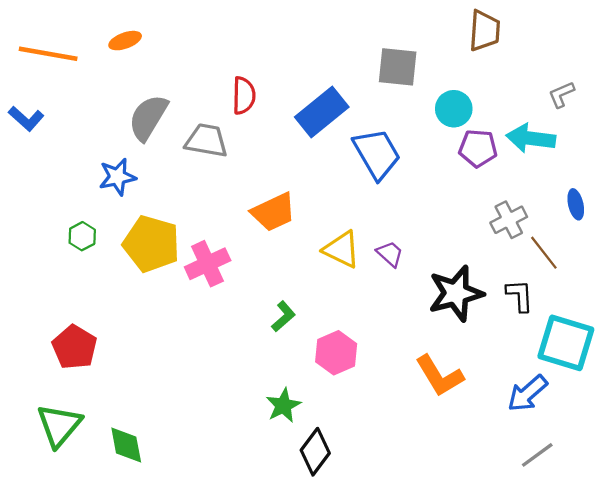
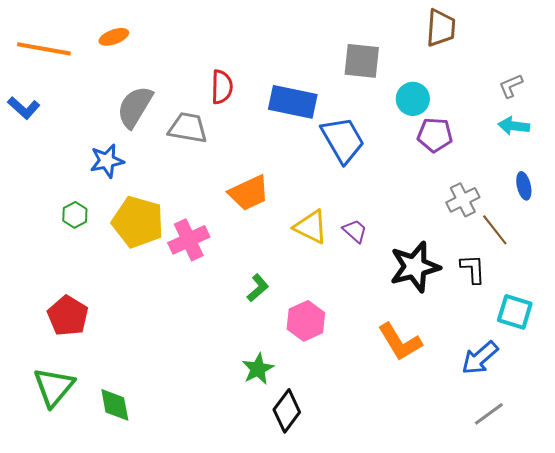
blue rectangle: (322, 112) -> (293, 102), turned 51
cyan arrow: (531, 138) -> (514, 126), moved, size x0.7
cyan square: (566, 343) -> (515, 312), size x0.7

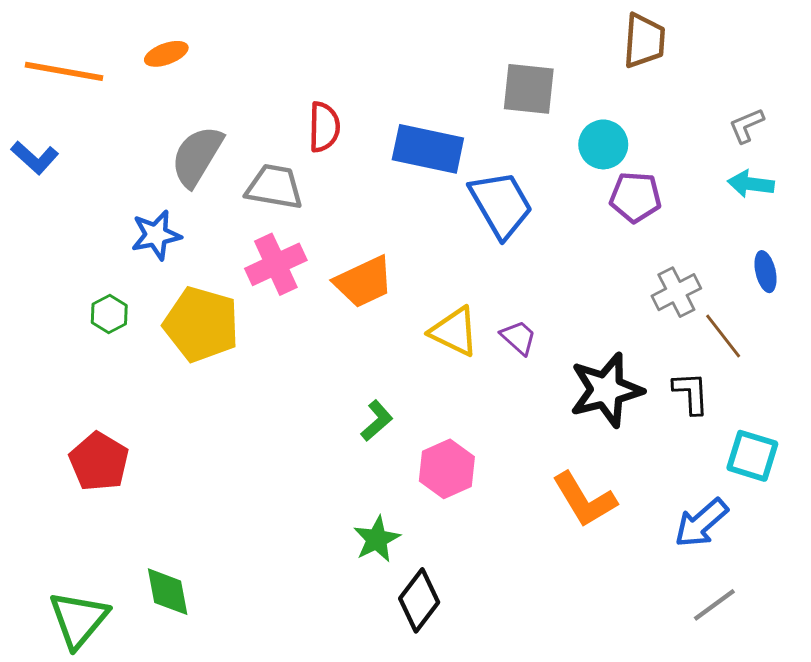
pink cross: (189, 240) -> (276, 264), moved
green triangle: (54, 387) -> (79, 619), moved

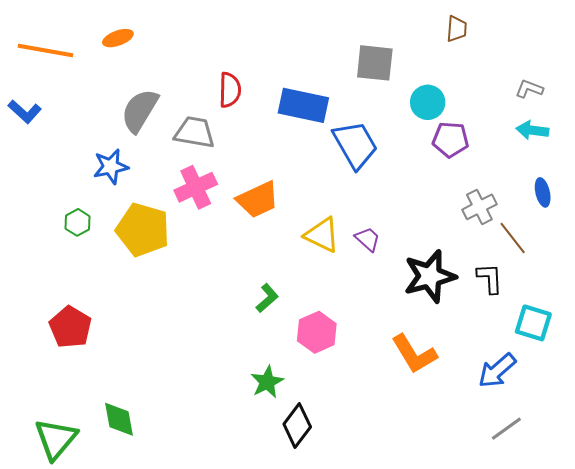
brown trapezoid: (644, 41) -> (457, 29), size x0.7
gray L-shape: (747, 125) -> (529, 89), turned 44

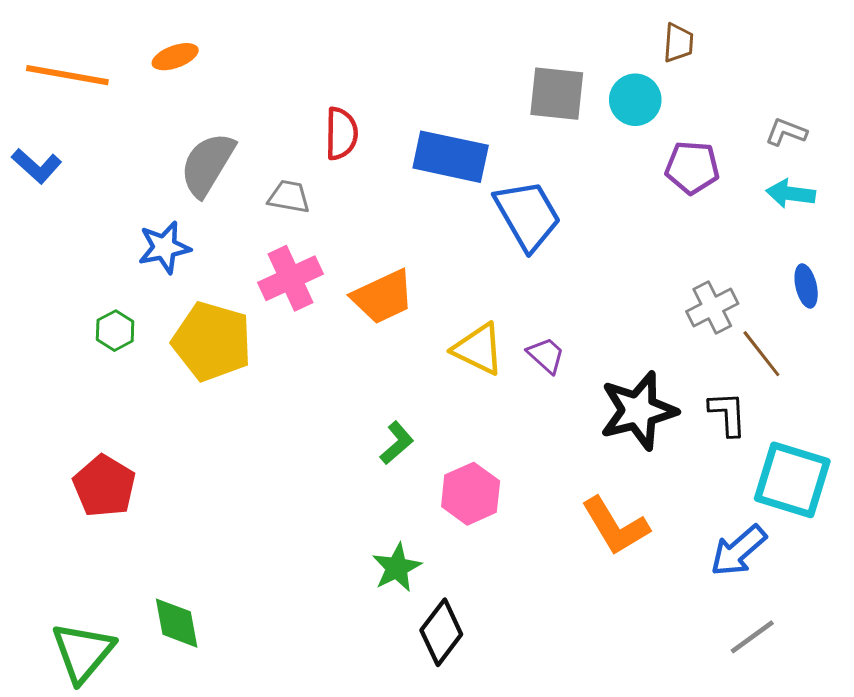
cyan circle: (428, 102) -> (635, 100), moved
gray trapezoid: (195, 132) -> (289, 197), size x0.7
purple pentagon: (450, 140) -> (692, 167), moved
cyan square: (533, 323) -> (792, 480), size x1.4

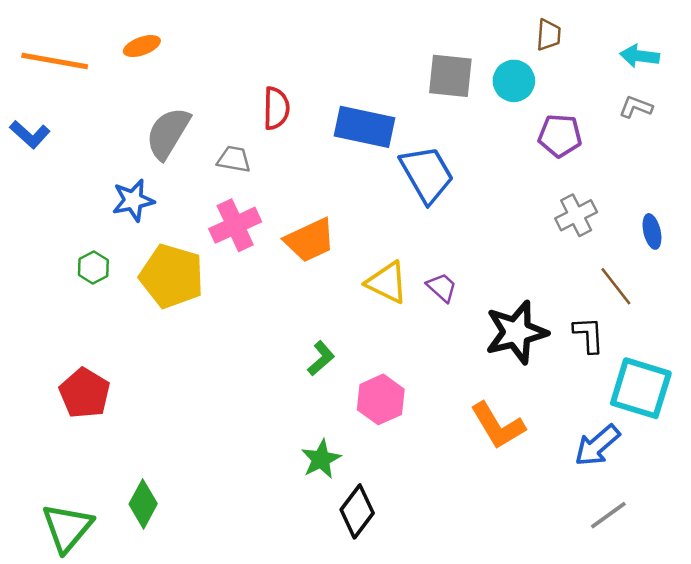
cyan arrow: (791, 194) -> (640, 56), moved
gray cross: (712, 308) -> (576, 215), moved
green diamond: (177, 623) -> (143, 504), turned 39

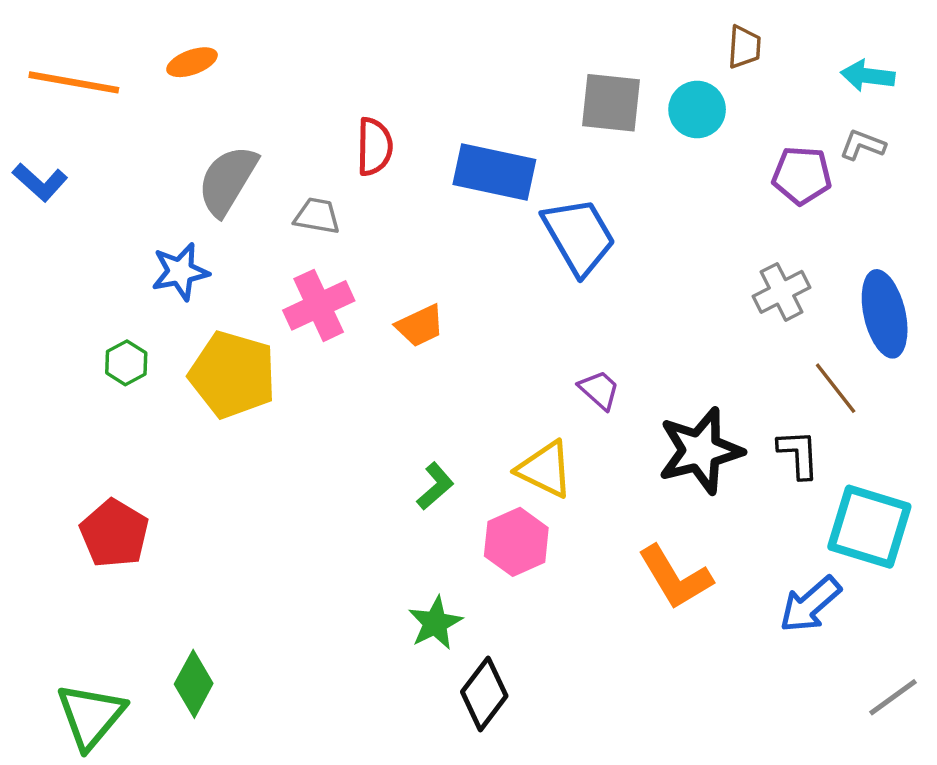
purple pentagon: (560, 136) -> (802, 175), moved
blue ellipse: (652, 231) -> (885, 314), size x1.8
orange trapezoid: (310, 240) -> (420, 326), size x0.7
yellow triangle: (387, 282) -> (545, 469), moved
gray line: (608, 515) -> (893, 697), moved

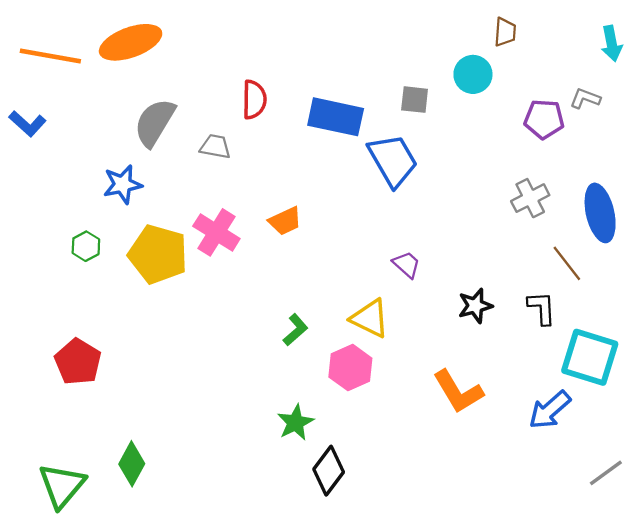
orange ellipse: (192, 62) -> (131, 42), size x1.8
cyan arrow: (868, 76) -> (612, 43), moved, turned -108
gray square: (611, 103) -> (415, 100), moved, size x0.7
pink cross: (319, 305) -> (216, 232), moved, turned -33
black star: (700, 451) -> (475, 306), size x0.6

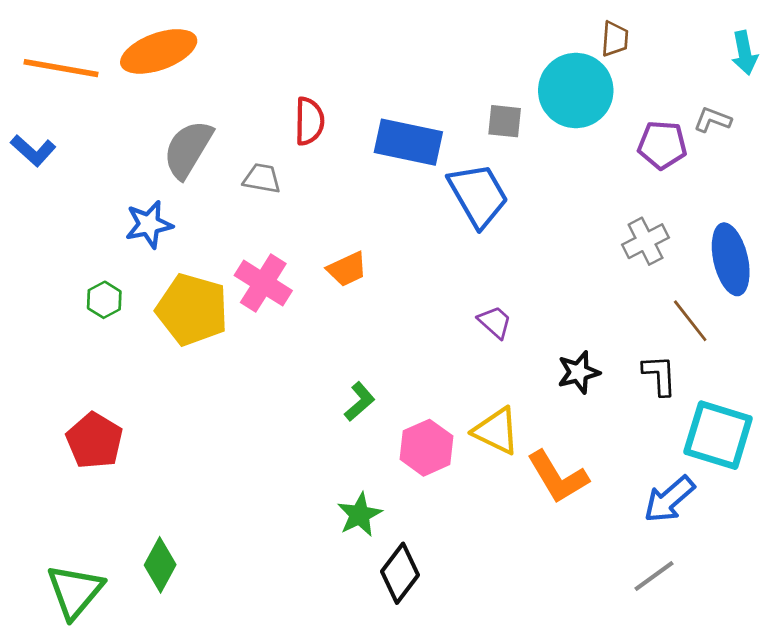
cyan circle: (473, 74) -> (576, 91), size x1.6
yellow triangle: (370, 318) -> (496, 431), moved
gray line: (606, 473) -> (654, 576), moved

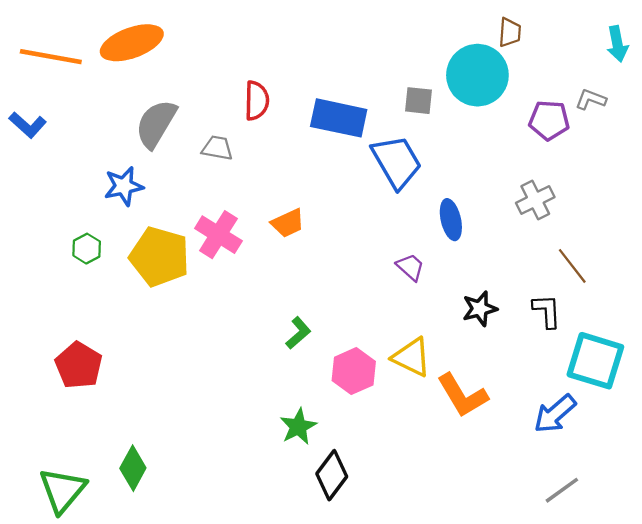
blue ellipse: (731, 259) -> (451, 220), moved, size x0.7
gray line: (654, 576) -> (562, 490), moved

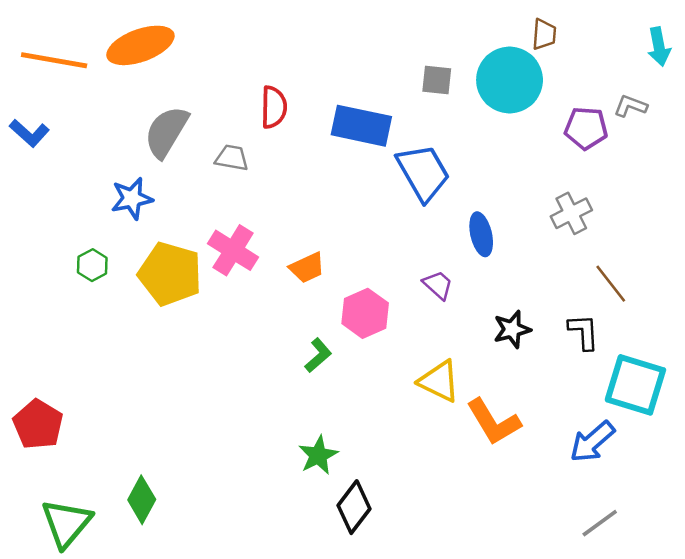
gray square: (418, 101) -> (437, 80), moved
orange trapezoid: (288, 223) -> (307, 268), moved
red pentagon: (79, 365) -> (38, 424), moved
pink hexagon: (354, 371) -> (365, 313), moved

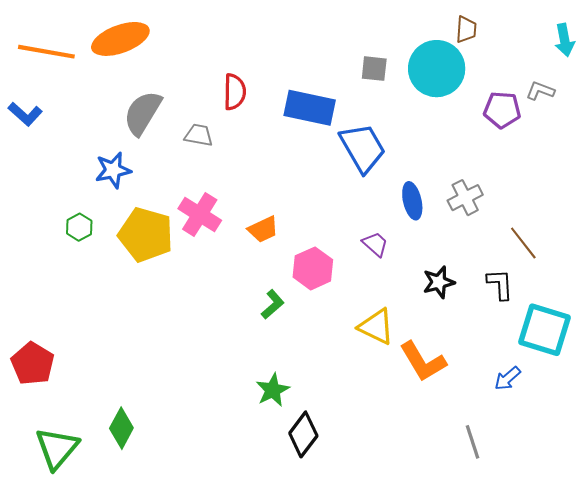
gray cross: (571, 213) -> (465, 198), moved
blue arrow: (592, 442) -> (507, 378), size x0.7
gray line: (600, 523) -> (473, 442), moved, turned -72

